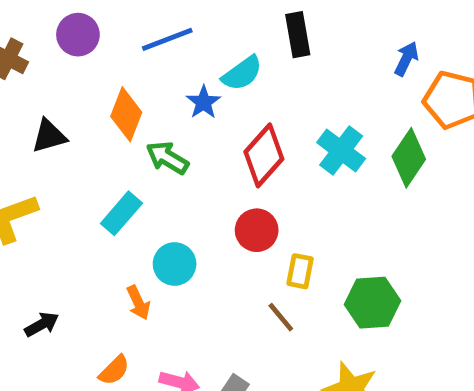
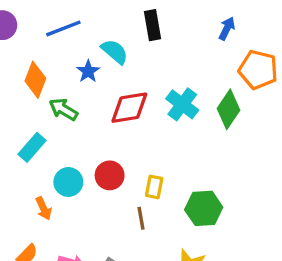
blue arrow: (406, 59) -> (227, 28), moved
cyan semicircle: (242, 73) -> (115, 52), turned -104
red diamond: (264, 155) -> (129, 108), turned 39
red circle: (257, 230) -> (110, 175), moved
brown line: (281, 317) -> (141, 218), turned 30

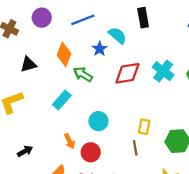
red circle: (110, 175) -> (91, 152), moved
cyan circle: (68, 182) -> (98, 121), moved

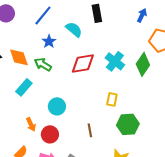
blue line: (83, 20) -> (43, 15), turned -30
blue star: (100, 49) -> (49, 41), moved
orange diamond: (64, 54) -> (19, 57), moved, turned -40
yellow rectangle: (144, 127) -> (112, 99), moved

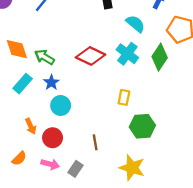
cyan semicircle: (74, 29) -> (135, 24), moved
blue star: (49, 41) -> (51, 82), moved
red diamond: (83, 63) -> (91, 56), turned 35
brown line: (90, 130) -> (95, 142), moved

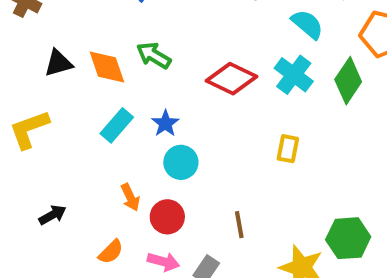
green arrow: (44, 57) -> (154, 55), moved
green hexagon: (142, 126) -> (348, 238), moved

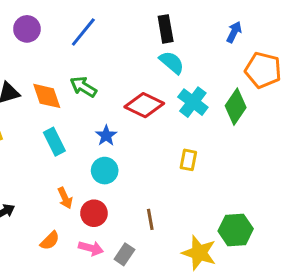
cyan semicircle: (307, 24) -> (172, 62), moved
blue star: (165, 123) -> (106, 136), moved
cyan rectangle: (117, 125) -> (54, 142), turned -68

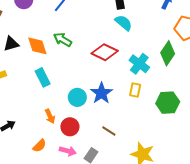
cyan cross: (193, 102) -> (139, 64), moved
blue star: (106, 136) -> (101, 93), moved, size x1.5
brown line: (150, 219) -> (109, 131), turned -48
green hexagon: (236, 230) -> (168, 103), moved

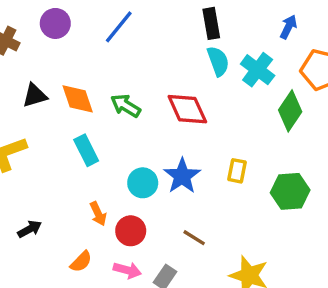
cyan semicircle: (124, 23) -> (218, 61), turned 30
green arrow: (63, 40) -> (126, 106), moved
red diamond: (105, 52) -> (187, 109), turned 40
cyan cross: (139, 64) -> (258, 70), moved

